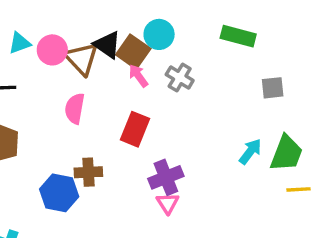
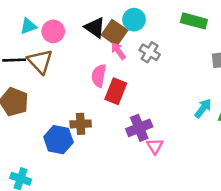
brown triangle: (82, 59) -> (40, 61), moved
pink semicircle: (75, 108) -> (99, 76), moved
pink triangle: (168, 203) -> (155, 146), moved

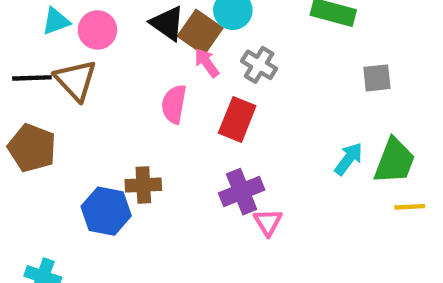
red rectangle: (116, 91) -> (237, 119), moved

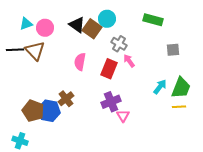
pink arrow: (207, 63) -> (129, 61), moved
brown pentagon: (32, 148) -> (33, 111), moved
brown cross: (143, 185) -> (66, 99), turned -35
yellow line: (410, 207) -> (179, 107), moved

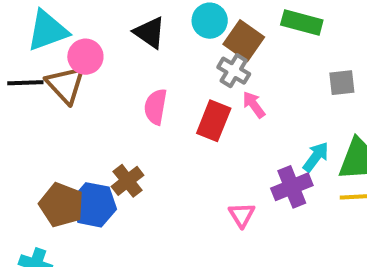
cyan triangle: (26, 24) -> (47, 31), size x1.6
pink circle: (45, 28) -> (85, 57), moved
brown square: (92, 29) -> (244, 41), moved
purple cross: (111, 102) -> (292, 187), moved

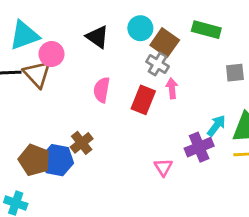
pink arrow: (254, 105) -> (172, 88), turned 30

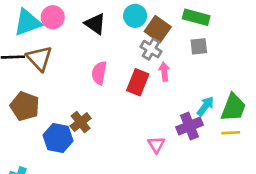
pink circle: (52, 54) -> (53, 17), moved
gray square: (235, 73) -> (199, 46), moved
brown pentagon: (34, 160) -> (25, 106), moved

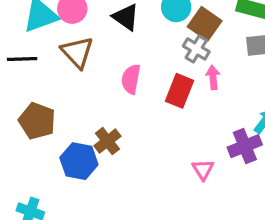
brown triangle: (39, 58) -> (77, 52), moved

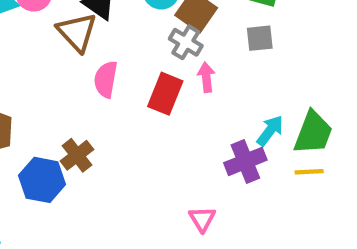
brown triangle: (77, 52) -> (77, 32), moved
pink triangle: (203, 170) -> (202, 219), moved

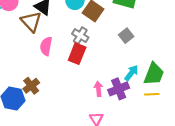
gray square: (260, 38) -> (126, 36), moved, turned -32
gray cross: (186, 42) -> (80, 36), moved
pink arrow: (206, 77) -> (98, 89), moved

